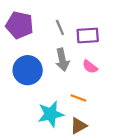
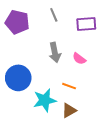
gray line: (60, 27) -> (54, 15), moved
purple rectangle: (88, 36) -> (86, 24), moved
blue circle: (28, 70) -> (18, 78), moved

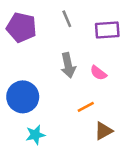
orange line: (69, 86) -> (86, 107), turned -48
cyan star: (45, 100) -> (35, 135), moved, size x0.7
brown triangle: (69, 110) -> (103, 131), moved

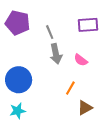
gray line: (67, 19) -> (50, 32), moved
orange line: (86, 107) -> (70, 88), turned -32
cyan star: (35, 135) -> (18, 111), moved

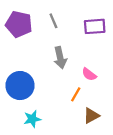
gray line: (50, 32) -> (53, 21), moved
pink semicircle: (81, 60) -> (89, 74), moved
cyan star: (18, 111) -> (32, 119), moved

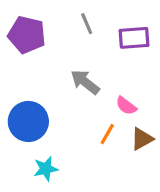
gray line: (53, 21) -> (87, 24), moved
gray arrow: (60, 58) -> (85, 82), turned 140
brown triangle: (91, 116) -> (142, 139), moved

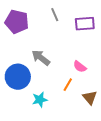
gray arrow: (85, 82) -> (41, 58), moved
brown triangle: (142, 139) -> (90, 98), moved, turned -42
cyan star: (46, 169) -> (40, 100), moved

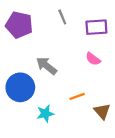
pink semicircle: (80, 67) -> (93, 59), moved
orange line: (68, 85) -> (77, 96), turned 40

